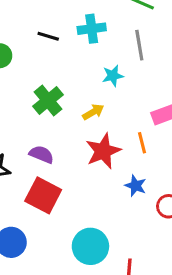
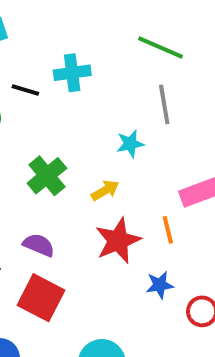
cyan cross: (92, 29) -> (72, 73), moved
black line: (48, 36) -> (25, 90), moved
blue star: (136, 186) -> (160, 285), turned -30

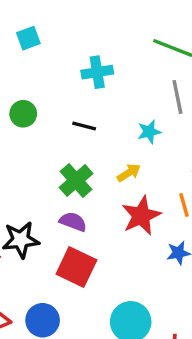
black line: (25, 90) -> (84, 126), moved
green cross: (47, 176) -> (76, 180), moved

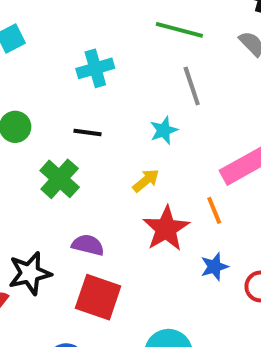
green cross: (76, 180) -> (60, 179), moved

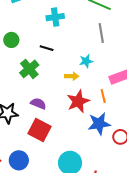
cyan star: (164, 130) -> (86, 61), moved
yellow arrow: (146, 181) -> (72, 76), turned 32
blue star: (214, 267) -> (99, 124), size x1.6

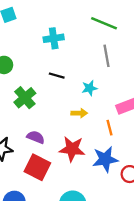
black line: (47, 48) -> (57, 76), moved
yellow arrow: (72, 76) -> (79, 113), moved
red star: (78, 101) -> (72, 149), moved, turned 30

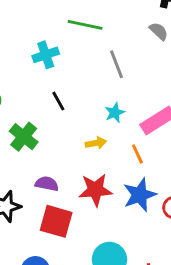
green line: (104, 23) -> (85, 25), moved
black line: (57, 76) -> (58, 101), turned 56
cyan star: (90, 88) -> (115, 113), moved

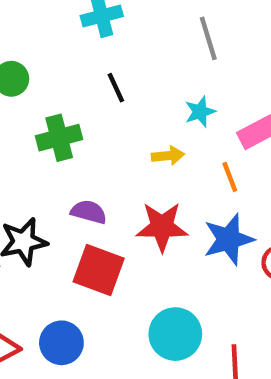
green cross: (24, 137) -> (59, 138), turned 32

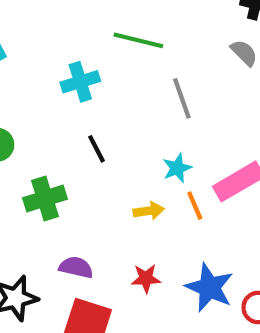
orange line: (230, 177) -> (195, 206), moved
red star: (162, 227) -> (146, 278), size x0.6
blue star: (229, 239) -> (209, 288), turned -30

